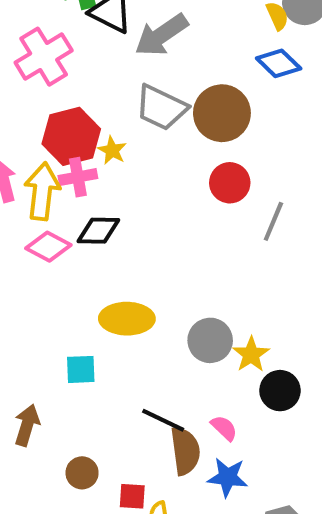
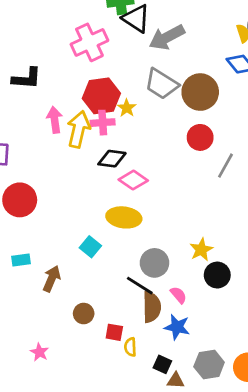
pink diamond: (48, 247) -> (133, 180), moved
gray circle: (210, 340) -> (154, 263), moved
cyan square: (81, 369) -> (90, 247), turned 35

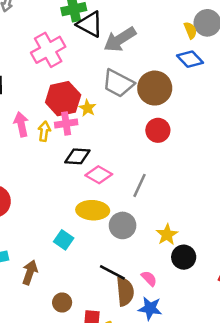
yellow arrow: (79, 129) -> (44, 131), size x0.6
gray line: (225, 166) -> (140, 185), moved
gray circle: (154, 263) -> (123, 225), moved

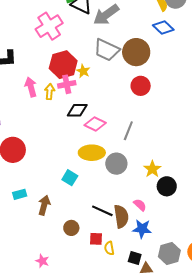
black line: (112, 272) -> (102, 211), moved

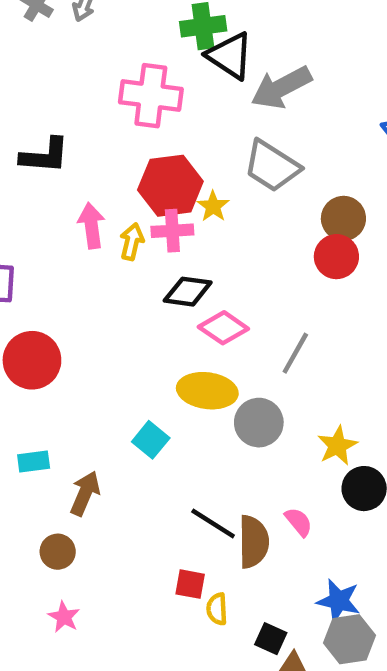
pink cross: (49, 26) -> (151, 96), turned 32
brown circle: (136, 52) -> (343, 218), moved, size x0.7
brown circle: (71, 228) -> (58, 552), moved
blue star: (142, 229) -> (339, 601), moved

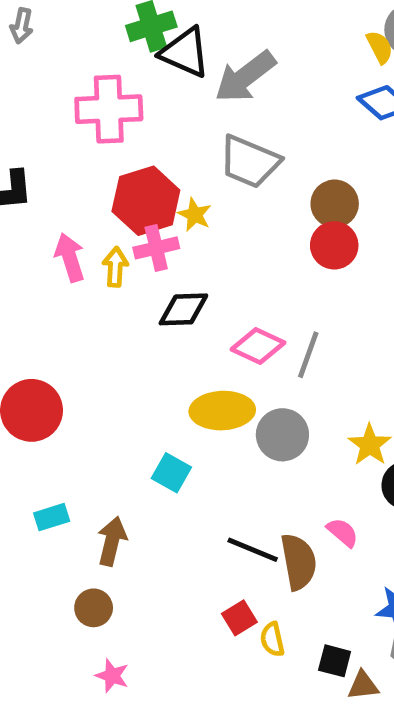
pink diamond: (223, 328) -> (258, 346), moved
red square: (190, 584) -> (239, 618), turned -32

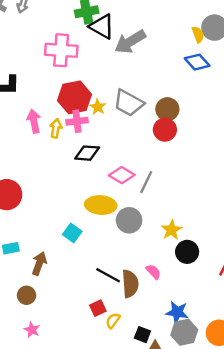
gray trapezoid: (249, 162) -> (129, 103), moved
yellow semicircle: (272, 639) -> (113, 321), turned 42

